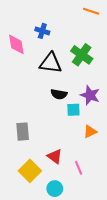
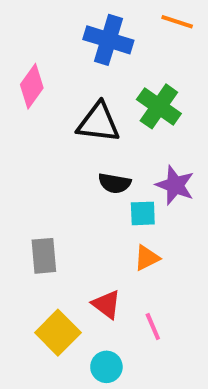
blue cross: (42, 31) -> (108, 40), moved, size x1.6
pink diamond: (16, 44) -> (32, 86), turned 45
orange triangle: (90, 132) -> (147, 258), moved

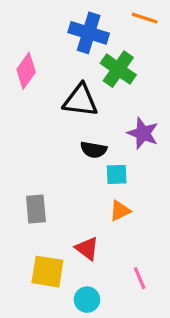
green cross: (159, 106) -> (118, 69), moved
purple star: (175, 185) -> (143, 133), moved
pink line: (153, 326) -> (140, 278), moved
yellow square: (58, 333) -> (47, 272), turned -36

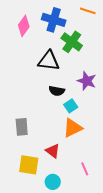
pink diamond: (26, 71) -> (24, 26), moved
cyan square: (117, 174) -> (71, 106), turned -32
orange triangle: (120, 211) -> (73, 128), size x1.5

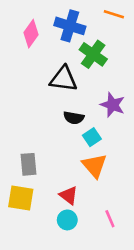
orange triangle: (73, 128) -> (94, 166), turned -45
yellow square: (29, 165) -> (21, 198), moved
cyan circle: (53, 182) -> (67, 220), moved

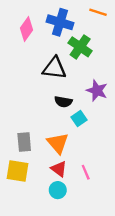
orange triangle: (94, 166) -> (58, 143), moved
pink line: (110, 219) -> (86, 172), moved

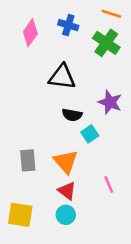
blue cross: (60, 22) -> (68, 25), size x0.7
green cross: (80, 47) -> (106, 43), moved
yellow square: (17, 171) -> (20, 215), moved
pink line: (86, 172) -> (109, 184), moved

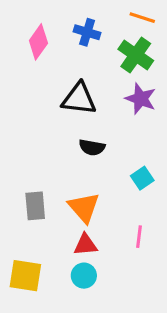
purple star: (110, 102) -> (141, 99), moved
cyan square: (90, 134) -> (142, 178), moved
pink line: (109, 184) -> (139, 237), turned 30
red triangle: (67, 191) -> (85, 245), turned -42

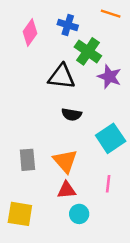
green cross: (136, 55) -> (88, 51), moved
cyan square: (142, 178) -> (111, 138), size x1.6
cyan circle: (84, 276) -> (79, 214), moved

